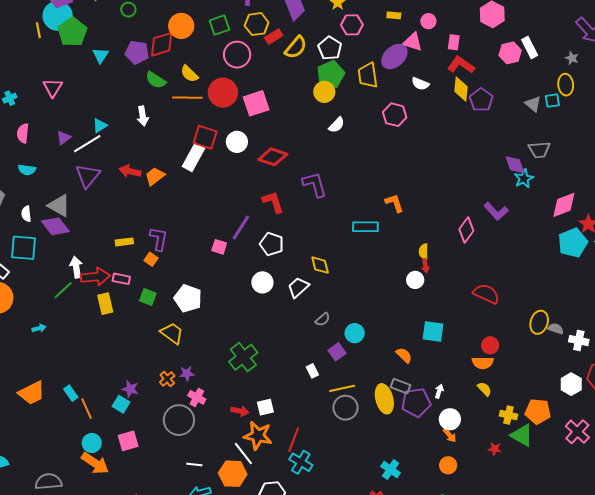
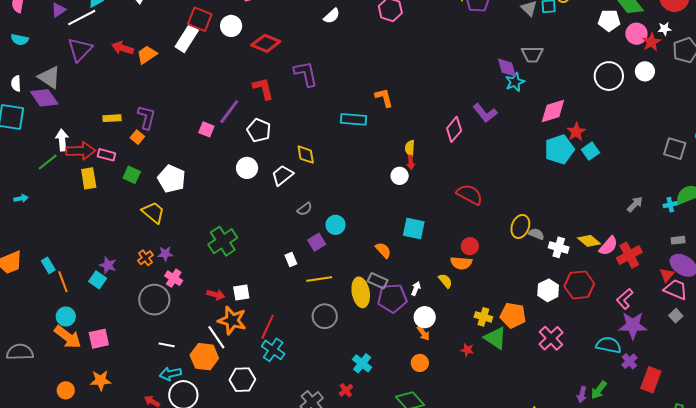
yellow semicircle: (484, 389) -> (445, 281), moved
gray circle: (345, 408) -> (325, 316), moved
pink square: (128, 441) -> (99, 339), moved

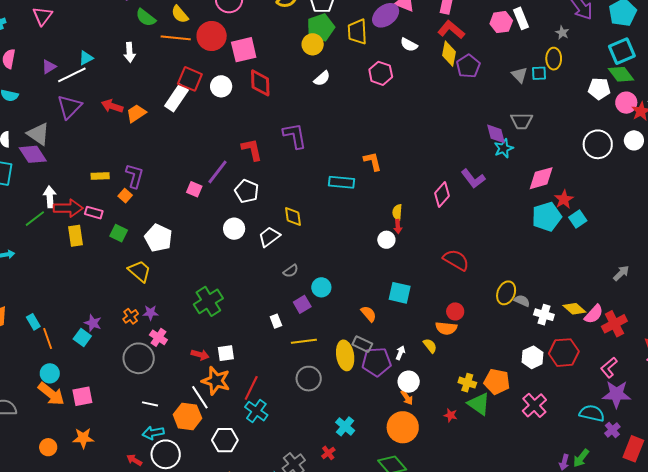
red diamond: (266, 43) -> (260, 83), moved, turned 64
orange circle: (420, 363) -> (403, 427), size x1.8

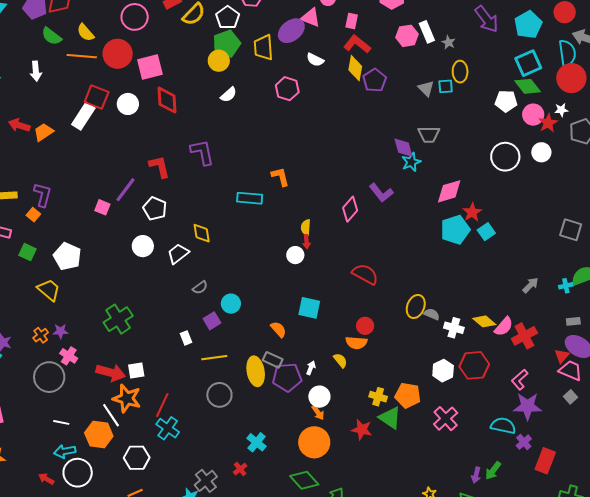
gray star: (562, 33) -> (448, 42), moved
red arrow: (200, 355) -> (111, 373), size x1.6
red star: (450, 415) -> (362, 430), size x1.5

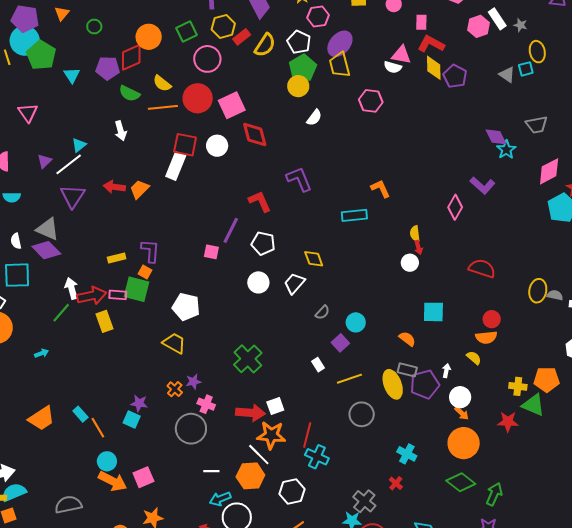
pink triangle: (311, 18) -> (401, 55), moved
purple ellipse: (291, 31) -> (340, 44), moved
gray trapezoid: (429, 134) -> (537, 125), moved
green square: (27, 252) -> (137, 289), moved, size x1.5

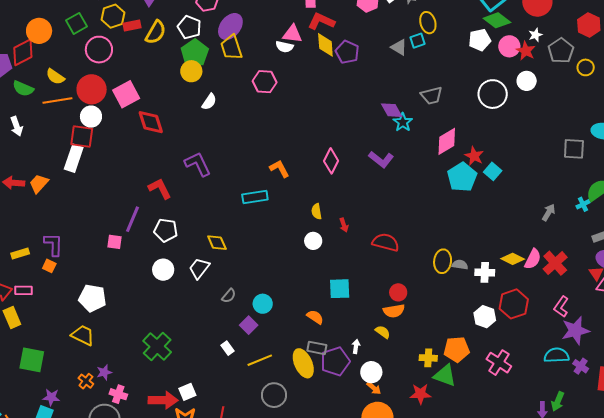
red rectangle: (242, 37) -> (132, 25), turned 30
white circle: (217, 146) -> (91, 117), moved
pink diamond: (455, 207) -> (331, 161), moved
red arrow: (418, 247) -> (344, 225), moved
green square: (137, 289) -> (32, 360), moved

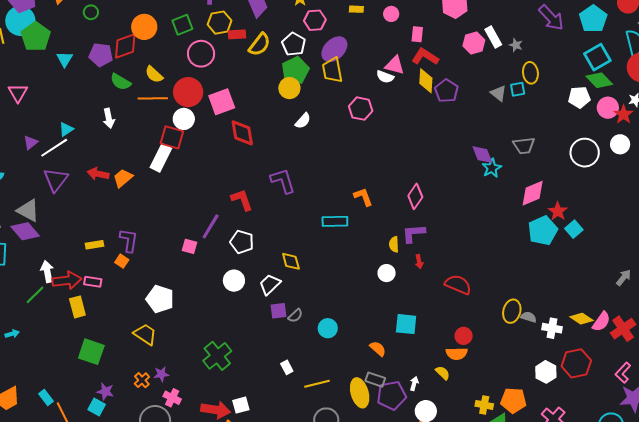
purple L-shape: (381, 159) -> (413, 233), moved, turned 130
purple square: (249, 325) -> (279, 311), moved, turned 30

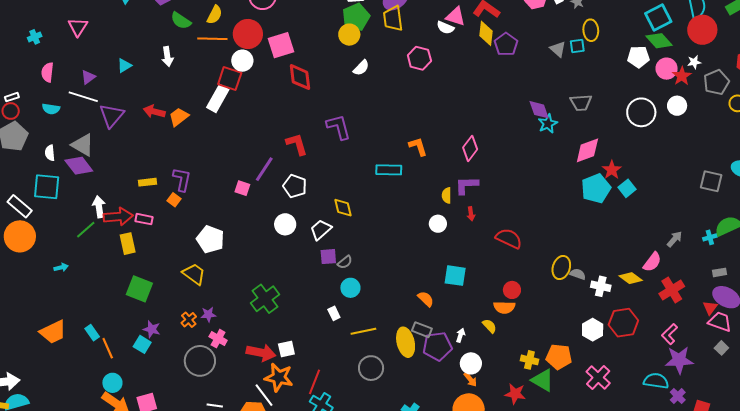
yellow semicircle: (154, 74) -> (215, 15), turned -108
white line: (54, 148) -> (83, 97), moved, turned 48
pink semicircle: (601, 322) -> (652, 262), moved
cyan circle: (328, 328) -> (350, 288), moved

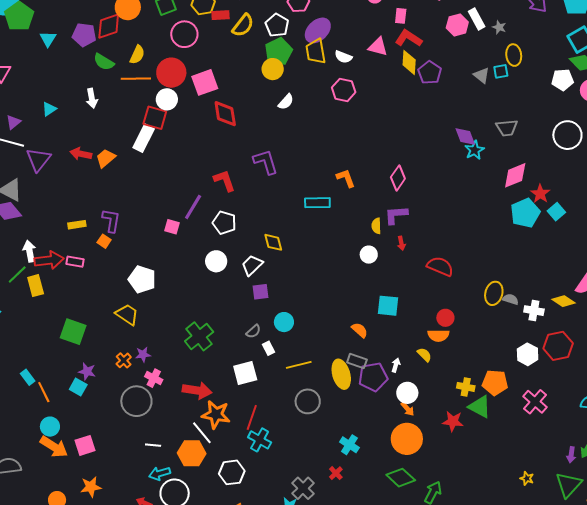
white semicircle: (445, 28) -> (343, 57), moved
yellow rectangle: (128, 244) -> (36, 286), moved
gray semicircle: (345, 262) -> (253, 331), moved
white square: (286, 349) -> (245, 373), moved, size x1.4

